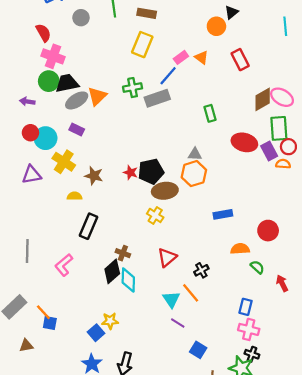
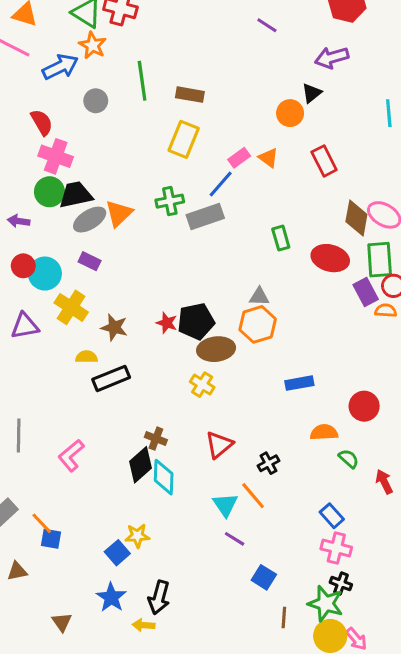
brown diamond: (263, 99) -> (356, 218), turned -50
red ellipse: (244, 142) -> (330, 258), moved
black rectangle: (89, 226) -> (111, 378), moved, turned 45
blue rectangle: (245, 307) -> (332, 516), turned -56

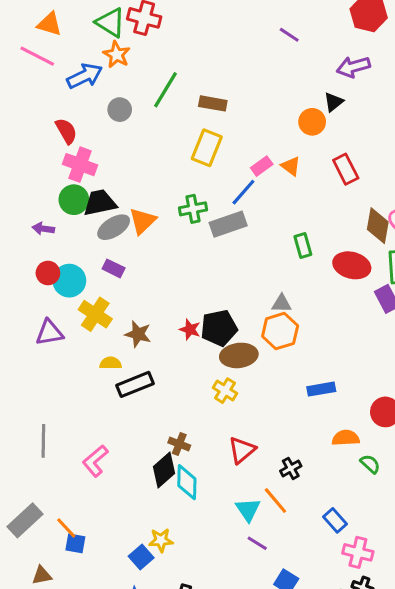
green line: (142, 81) -> (166, 90), turned 39
blue rectangle: (332, 516) -> (335, 520), moved

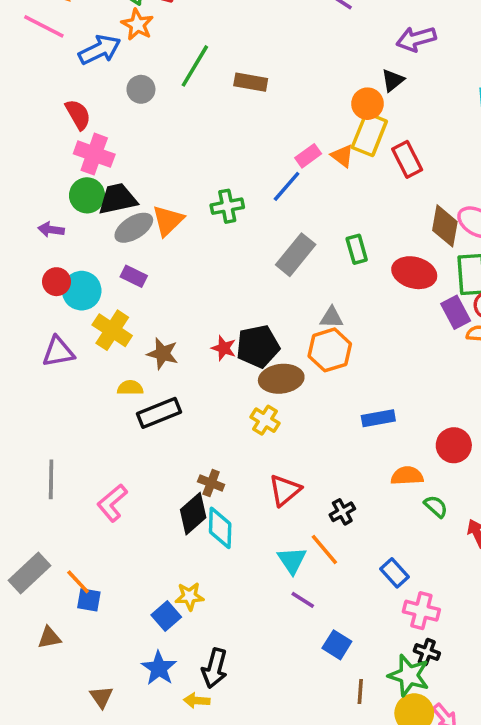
yellow rectangle: (207, 148) -> (369, 134), moved
gray rectangle: (228, 224) -> (296, 255), moved, turned -32

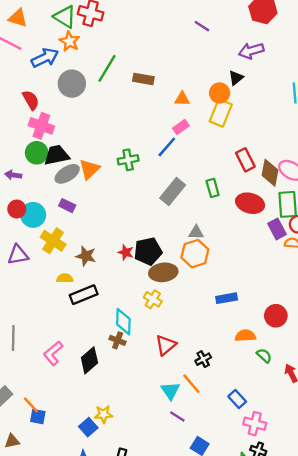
gray circle: (141, 89) -> (72, 84), size x1.5
orange triangle: (342, 156) -> (182, 99), moved, turned -35
red rectangle: (407, 159) -> (245, 160), moved
black diamond: (193, 514) -> (89, 360), moved
cyan diamond: (220, 528) -> (123, 322), moved

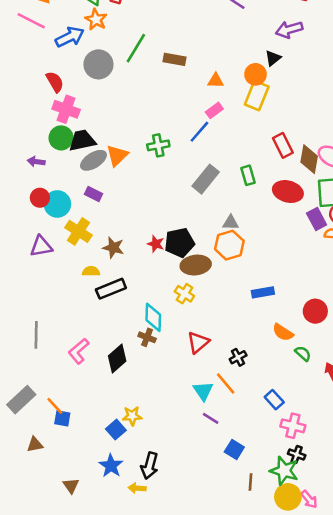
orange semicircle: (245, 336) -> (283, 332), turned -144

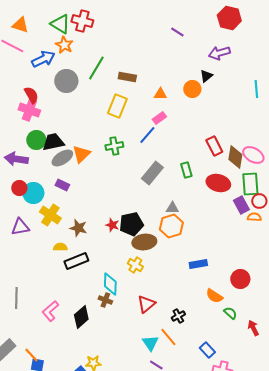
yellow rectangle: (257, 96) -> (117, 106), moved
pink cross: (66, 109) -> (29, 110), moved
purple arrow: (36, 162) -> (16, 159), size x1.6

